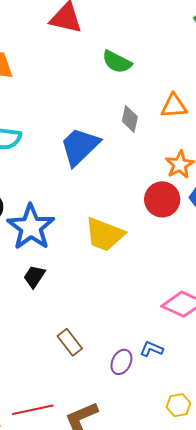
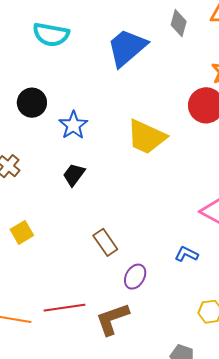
blue star: (31, 227) -> (73, 125), size x0.6
purple ellipse: (121, 362) -> (135, 277), moved

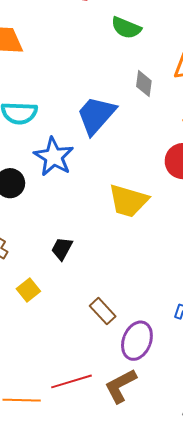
blue star: (73, 125) -> (54, 157), moved, size x1.4
yellow square: (22, 232) -> (28, 290), moved
purple ellipse: (135, 277) -> (137, 341), size x1.5

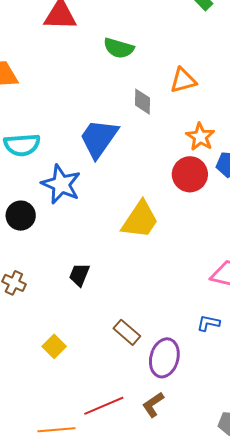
yellow trapezoid: (128, 201) -> (140, 220), turned -66
yellow square: (28, 290) -> (54, 346), moved
brown L-shape: (121, 386) -> (153, 405), size x0.7

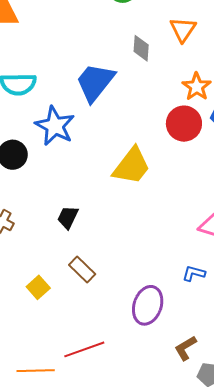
orange triangle: (183, 80) -> (183, 29), turned -44
brown rectangle: (127, 332) -> (82, 269), moved
brown L-shape: (153, 405) -> (185, 348), moved

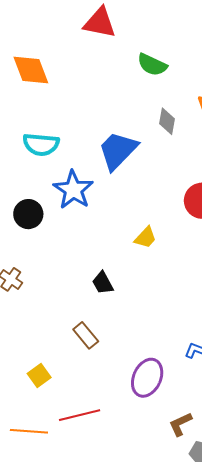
yellow trapezoid: (132, 166) -> (145, 238), size x0.6
black trapezoid: (68, 217) -> (103, 283), moved, turned -60
yellow square: (38, 287) -> (39, 376), moved

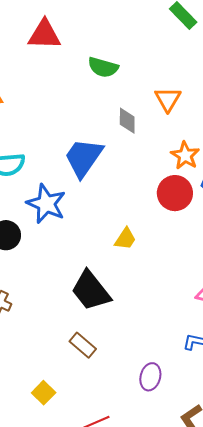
black trapezoid: (103, 283) -> (91, 291), size x1.8
purple ellipse: (147, 378) -> (150, 377), size x0.7

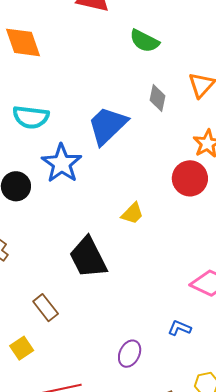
brown rectangle: (83, 345) -> (46, 308), moved

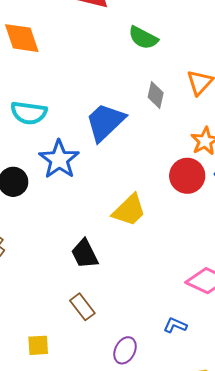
yellow trapezoid: (132, 213) -> (129, 210), size x1.5
black trapezoid: (88, 257) -> (85, 254), size x0.7
brown rectangle: (46, 308) -> (82, 307), moved
yellow square: (22, 348) -> (38, 345), moved, turned 30

